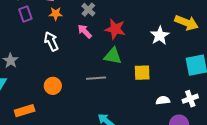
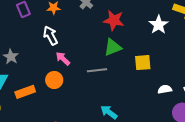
pink arrow: (85, 31) -> (63, 59), moved
green triangle: (113, 56) -> (113, 47), turned -30
orange rectangle: (25, 111) -> (25, 92), moved

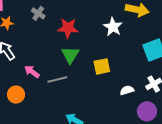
green triangle: (113, 47) -> (70, 55), turned -30
pink arrow: (63, 59) -> (32, 72), moved

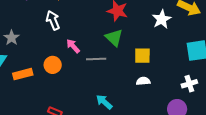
green triangle: (70, 55) -> (114, 38), turned -30
white semicircle: (127, 90) -> (143, 81), moved

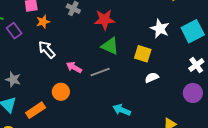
white star: (162, 19) -> (160, 29), moved
yellow square: (142, 56) -> (143, 54), turned 36

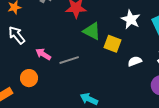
green triangle: (110, 46) -> (92, 31), moved
white semicircle: (152, 78) -> (135, 61), moved

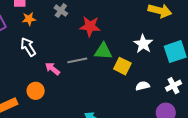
green triangle: (92, 31) -> (103, 51), turned -30
gray line: (69, 60) -> (77, 60), moved

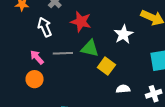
white star: (143, 44) -> (124, 34), moved
white arrow: (28, 47) -> (45, 27), moved
orange circle: (36, 91) -> (35, 79), moved

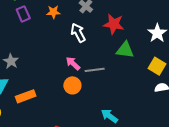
gray line: (63, 53) -> (95, 70), moved
yellow square: (106, 66) -> (157, 66), moved

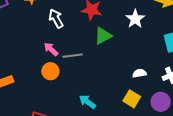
green triangle: (125, 50) -> (103, 36), turned -36
yellow square: (157, 66) -> (132, 99), moved

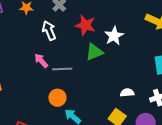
white star: (135, 19) -> (114, 36), moved
orange circle: (50, 71) -> (57, 98), moved

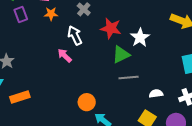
pink arrow: (41, 61) -> (65, 55), moved
gray line: (62, 69) -> (129, 78), moved

